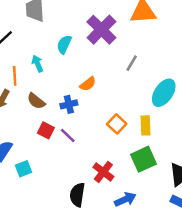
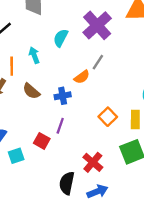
gray line: (132, 63) -> (98, 62), moved
red square: (46, 130) -> (42, 141), moved
purple line: (68, 136) -> (60, 126), turned 63
blue arrow: (125, 199) -> (97, 191), moved

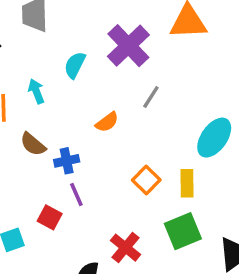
gray line: (98, 62) -> (151, 97), moved
blue cross: (63, 96) -> (67, 161), moved
purple line: (60, 126) -> (76, 195), turned -42

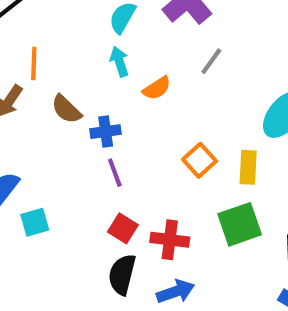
cyan arrow: (36, 91) -> (119, 62), moved
red square: (50, 217) -> (123, 228), moved
red cross: (126, 248) -> (170, 240), turned -36

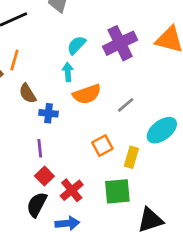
gray line: (211, 61) -> (126, 105), moved
orange semicircle: (157, 88) -> (87, 94), size x1.5
purple line: (115, 173) -> (40, 148), moved
red cross: (170, 240) -> (72, 190), turned 30

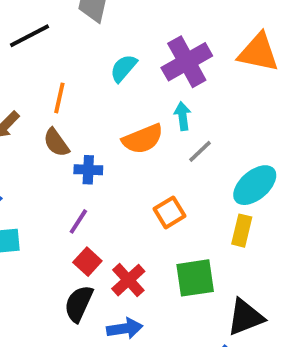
orange line: (14, 60) -> (59, 98), moved
cyan arrow: (68, 72) -> (183, 116), moved
purple line: (40, 148) -> (78, 221), turned 42
yellow rectangle: (131, 157) -> (242, 231), moved

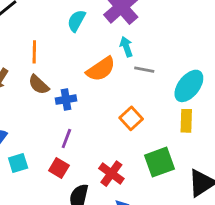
gray line: (200, 151) -> (144, 70), turned 66
red square: (87, 262) -> (59, 168), moved

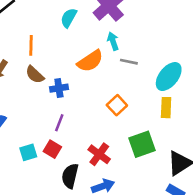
cyan square: (18, 163) -> (28, 152), moved

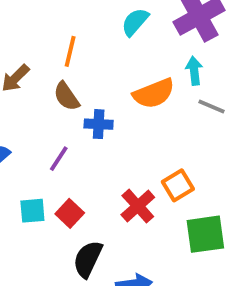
orange square: (117, 105) -> (178, 185), moved
purple line: (59, 123) -> (59, 159), moved
red cross: (99, 154) -> (138, 206), moved

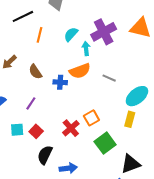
orange line: (70, 51) -> (40, 35), moved
cyan arrow: (194, 71) -> (86, 49), moved
blue cross: (99, 124) -> (60, 82), moved
green square: (205, 234) -> (105, 143), turned -30

